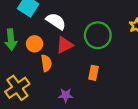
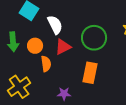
white semicircle: (56, 21) -> (55, 25), turned 30
orange rectangle: (94, 73) -> (90, 73), size x1.5

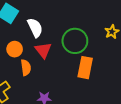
red triangle: (63, 47) -> (43, 50), turned -42
orange rectangle: (90, 73) -> (85, 68), moved

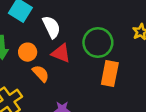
red triangle: (43, 50) -> (61, 53), turned -30
orange semicircle: (26, 68) -> (41, 73), turned -35

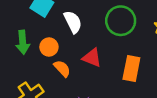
green circle: (98, 43) -> (121, 21), moved
red triangle: (61, 53) -> (92, 58), moved

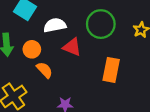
white semicircle: (73, 22) -> (55, 25), turned -75
red triangle: (92, 58) -> (72, 47), moved

